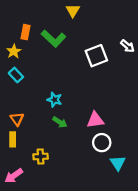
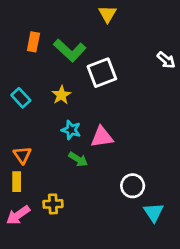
yellow triangle: (73, 11) -> (107, 14), moved
yellow star: (14, 51) -> (61, 95), moved
white square: (96, 56) -> (102, 73), moved
pink triangle: (95, 120) -> (102, 137), moved
pink arrow: (14, 176) -> (18, 215), moved

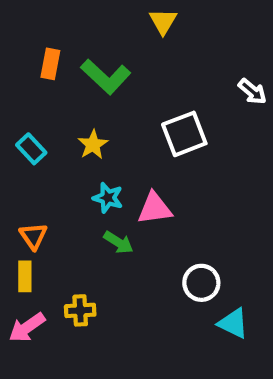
white square: (102, 73) -> (184, 134), moved
cyan triangle: (154, 212) -> (233, 323), turned -30

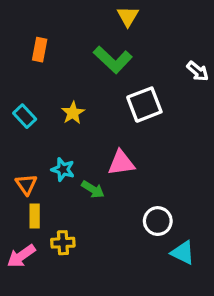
green L-shape: (106, 77) -> (113, 60), moved
cyan star: (108, 198) -> (63, 169), moved
yellow rectangle: (25, 276) -> (35, 216), moved

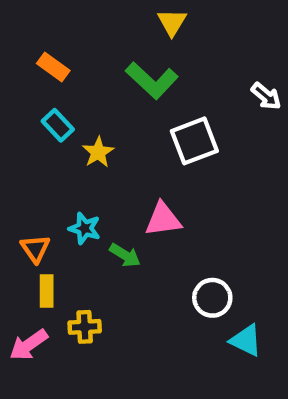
orange rectangle: (40, 50) -> (53, 67), turned -65
cyan rectangle: (25, 116) -> (58, 125), moved

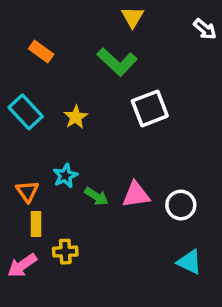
white arrow: (266, 96) -> (205, 29), moved
cyan rectangle: (58, 125) -> (26, 112), moved, size x1.4
pink triangle: (163, 219) -> (136, 195), moved
cyan star: (85, 228) -> (65, 176), turned 30
white circle: (212, 298) -> (181, 205), moved

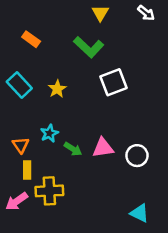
white arrow: (205, 29) -> (146, 13), moved
yellow cross: (65, 252) -> (49, 191), size x1.5
cyan triangle: (189, 262) -> (140, 213), moved

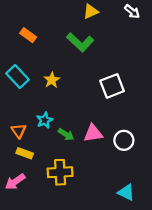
yellow triangle: (100, 13) -> (91, 11), turned 35
white square: (113, 82) -> (112, 86), moved
yellow rectangle: (27, 170) -> (25, 153), turned -70
yellow cross: (49, 191) -> (60, 172), moved

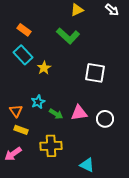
cyan rectangle: (17, 76) -> (23, 55), moved
white square: (112, 86) -> (95, 73), turned 30
cyan triangle: (126, 192) -> (87, 165), moved

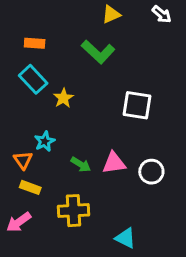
orange rectangle: (24, 30) -> (35, 43), turned -32
cyan star: (38, 102) -> (45, 141), moved

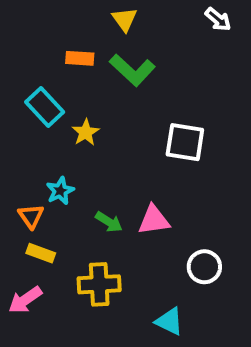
yellow triangle: (111, 14) -> (125, 19), moved, turned -42
orange rectangle: (35, 43) -> (80, 58), moved
white circle: (151, 172) -> (204, 267), moved

